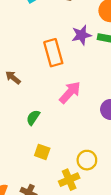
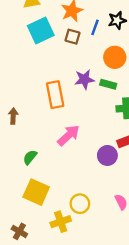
brown arrow: (13, 78) -> (13, 116), turned 49
yellow square: (42, 152) -> (36, 192), size x1.6

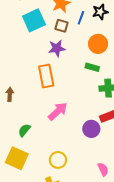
purple star: (84, 79) -> (57, 48), moved
yellow square: (36, 192) -> (17, 158), moved
yellow circle: (80, 204) -> (58, 160), moved

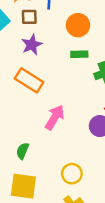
orange rectangle: (46, 76) -> (29, 80), turned -30

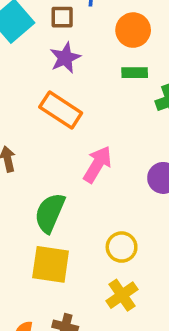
green semicircle: (22, 151) -> (50, 213), size x1.6

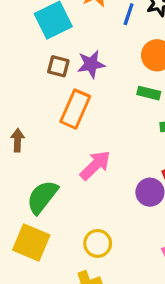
brown square: (62, 17) -> (58, 66), moved
orange rectangle: (61, 110) -> (75, 109), turned 66

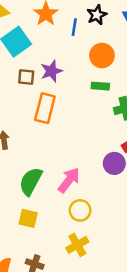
pink arrow: (95, 165) -> (69, 180), moved
yellow square: (31, 243) -> (28, 218), size x0.7

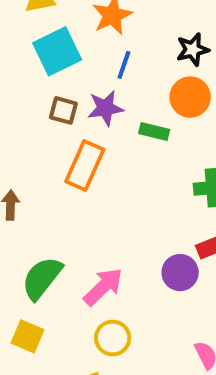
black star: (97, 15) -> (193, 50), moved
blue line: (74, 27) -> (124, 65), moved
green rectangle: (100, 86) -> (154, 132), moved

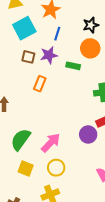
orange rectangle: (85, 166) -> (40, 84), size x0.7
yellow square: (27, 336) -> (26, 168), moved

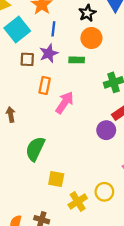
pink arrow: (51, 143) -> (65, 103), moved
yellow square: (26, 168) -> (56, 179), moved
yellow circle: (56, 168) -> (104, 192), moved

